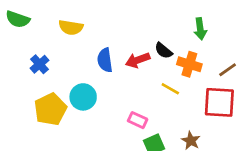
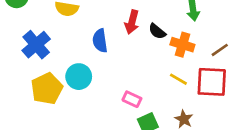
red arrow: (138, 60) -> (132, 22), moved, turned -55
blue cross: (40, 64) -> (36, 45), size x1.5
yellow line: (170, 89) -> (178, 79), moved

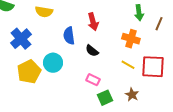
red arrow: (132, 22) -> (93, 22), turned -30
black semicircle: (157, 31) -> (92, 51), moved
brown line: (220, 50) -> (159, 24), moved, turned -32

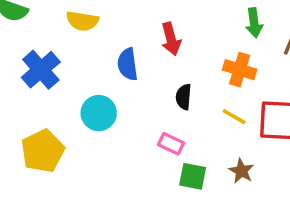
black semicircle: (92, 51) -> (184, 97), moved, turned 56
yellow pentagon: (29, 72) -> (43, 151), moved
green square: (105, 98) -> (193, 176), turned 35

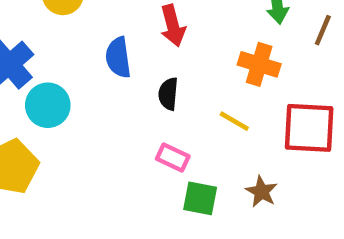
black semicircle: (184, 97) -> (168, 94), moved
cyan circle: (99, 113) -> (48, 105), moved
yellow line: (234, 117) -> (234, 121), moved

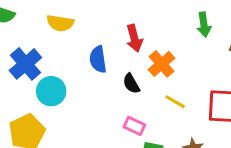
orange cross: (259, 64) -> (162, 64), moved, turned 32
black semicircle: (168, 94) -> (131, 84), turned -35

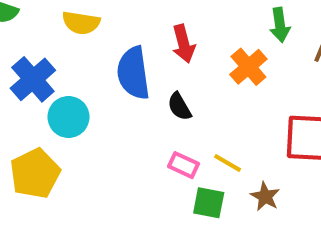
blue semicircle: (98, 59) -> (133, 73), size x1.4
orange cross: (162, 64) -> (248, 67), moved
yellow line: (175, 102) -> (228, 163), moved

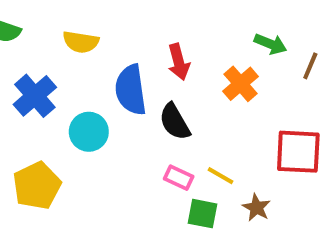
green arrow: (280, 25) -> (270, 44), turned -60
black semicircle: (179, 107) -> (175, 122), size x1.4
cyan circle: (68, 117) -> (89, 132), moved

